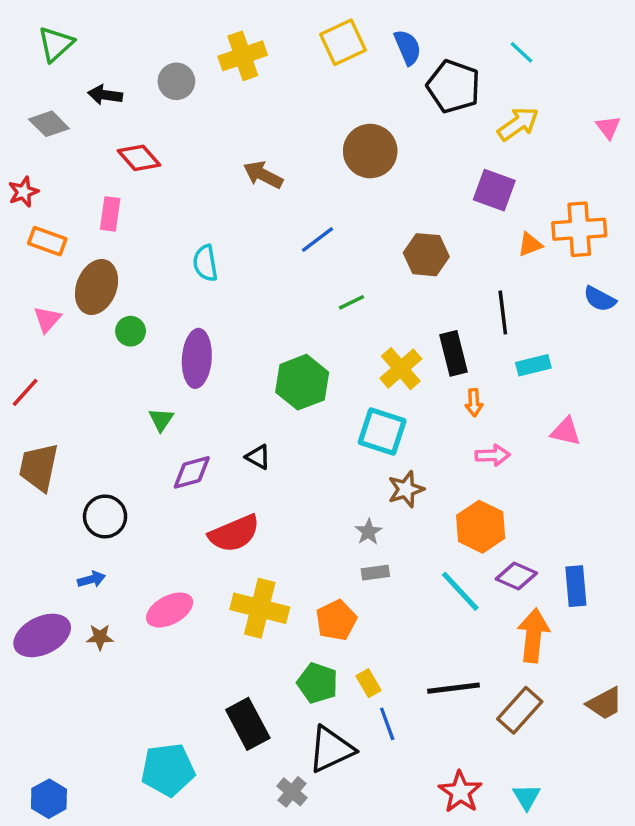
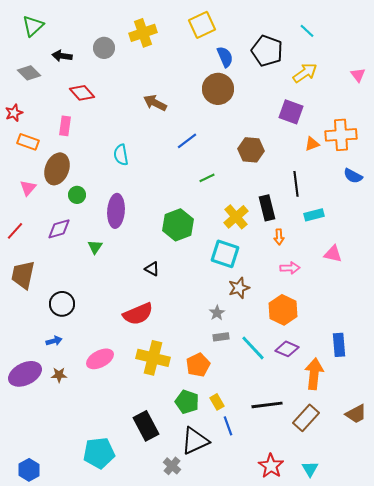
blue semicircle: (408, 47) -> (225, 57), moved
purple diamond: (192, 472) -> (59, 229), moved
purple diamond: (516, 576) -> (287, 349), moved
cyan line: (460, 591) -> (253, 348), moved

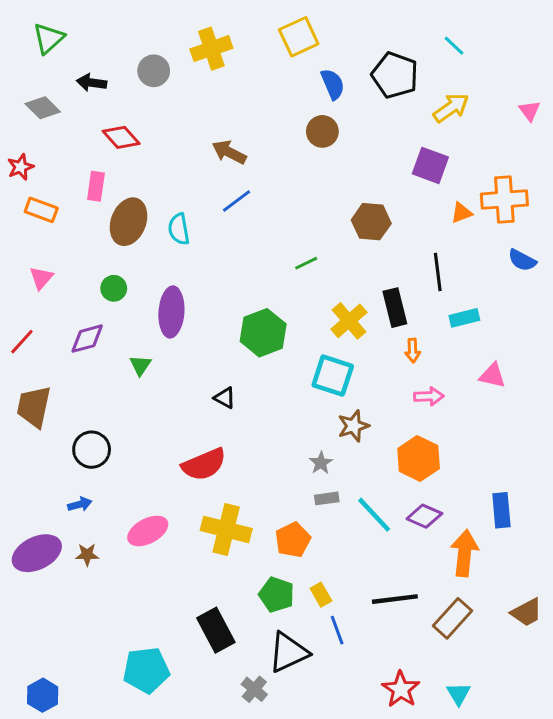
brown circle: (218, 89) -> (322, 131), size x0.7
blue line: (187, 141) -> (237, 201), moved
brown ellipse: (57, 169) -> (129, 222), moved

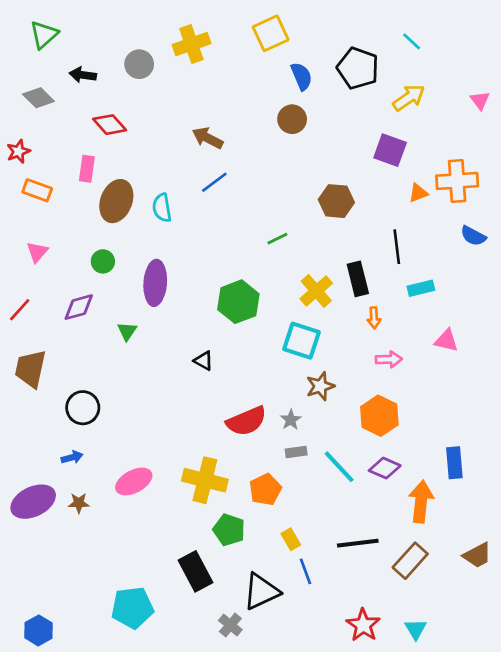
red semicircle: (204, 464) -> (246, 421), moved
green pentagon: (276, 595) -> (229, 530), moved

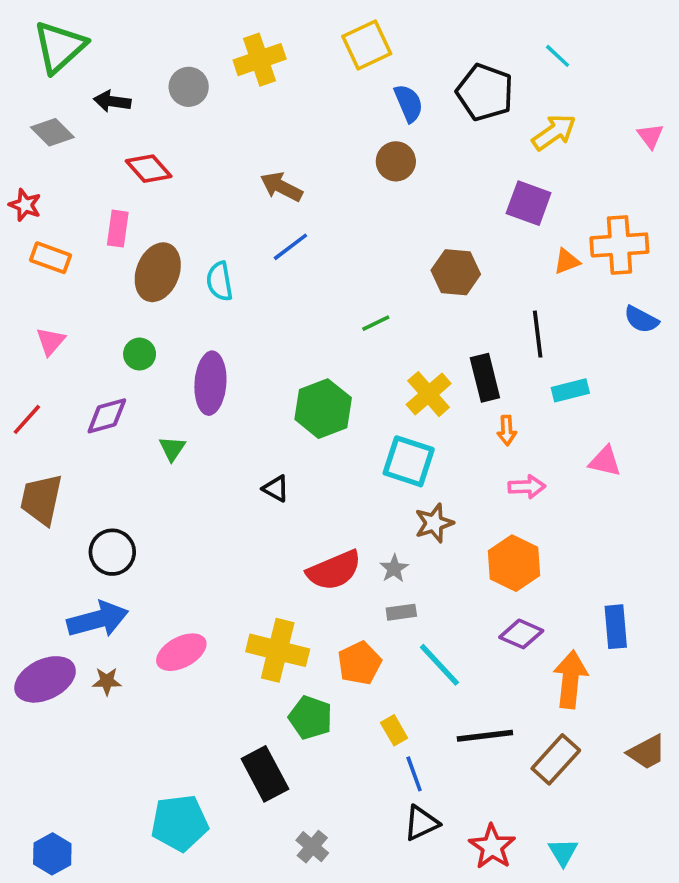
green triangle: (44, 35) -> (60, 47), size x1.4
red star: (18, 151) -> (25, 205), turned -30
blue arrow: (72, 457) -> (98, 619), size x2.0
cyan line: (339, 467) -> (439, 665), moved
black triangle: (261, 592) -> (421, 823), moved, size x0.7

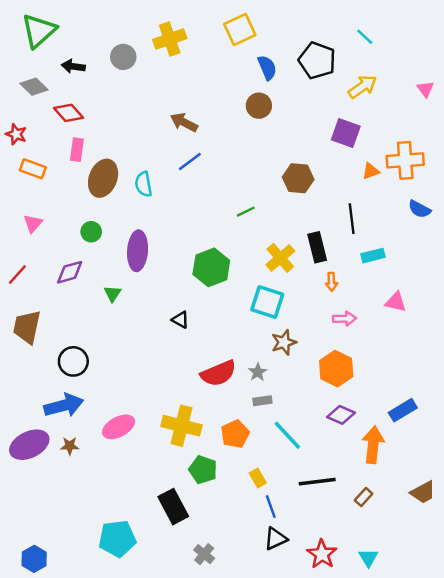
red diamond: (149, 169) -> (69, 113), moved
blue rectangle: (616, 627) -> (403, 410), turned 64
brown rectangle: (556, 759) -> (364, 497), size x0.6

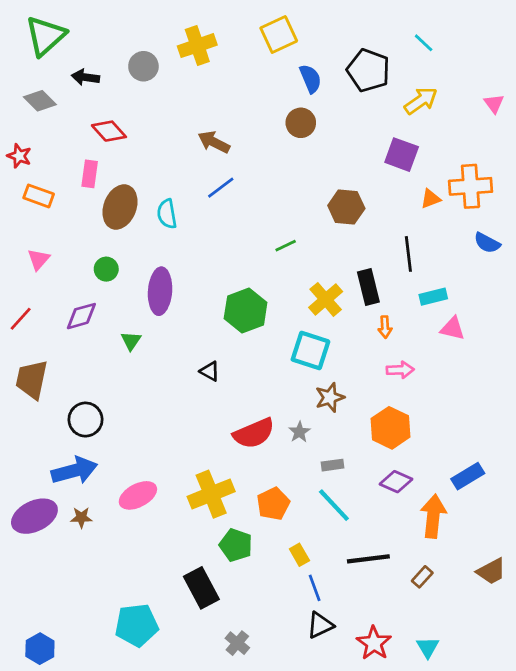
red diamond: (69, 113) -> (109, 131), moved
pink triangle: (396, 302) -> (453, 328), moved
gray rectangle: (262, 401) -> (333, 465), moved
yellow cross: (182, 426) -> (211, 494), turned -36

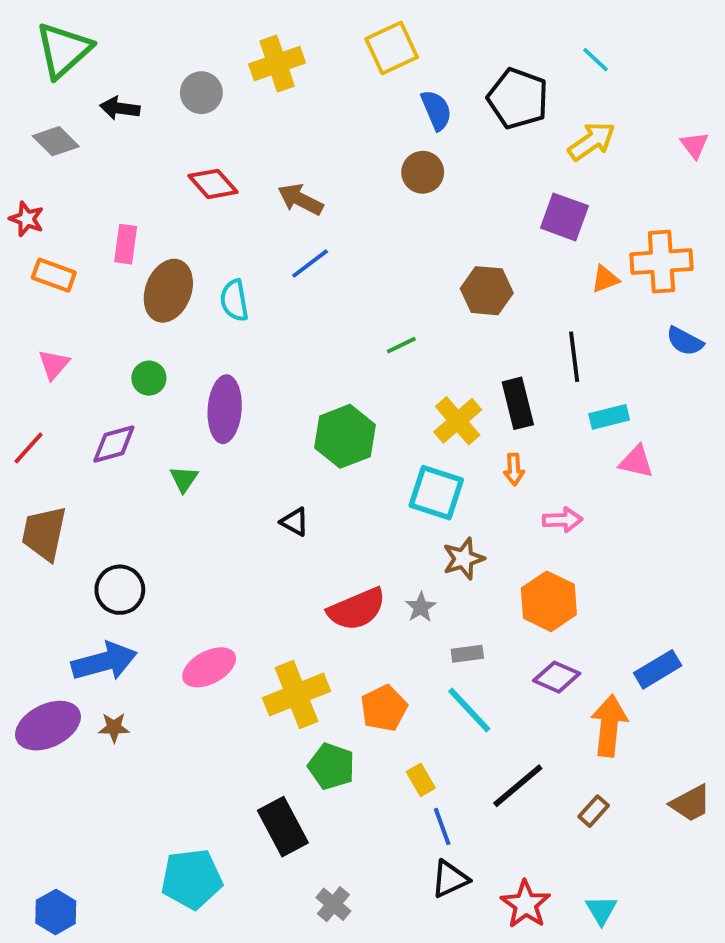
red diamond: (109, 131) -> (213, 184), moved
orange arrow: (385, 327) -> (514, 469), moved
pink ellipse: (138, 495) -> (209, 667), moved
black line: (368, 559) -> (518, 786), turned -33

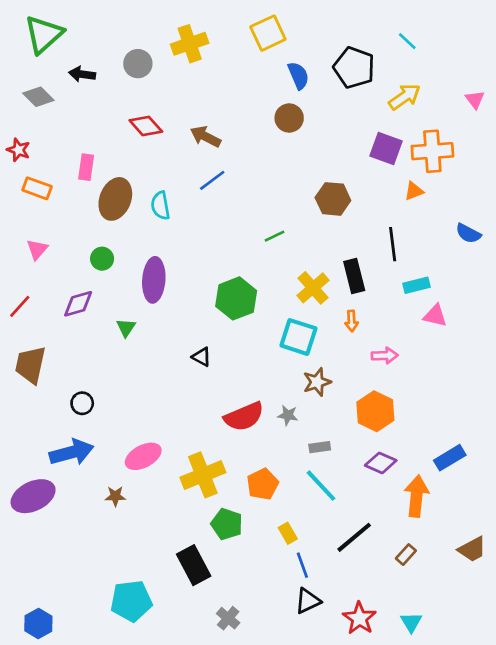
orange cross: (661, 262) -> (432, 151), moved
black circle: (120, 590) -> (82, 403), size x0.7
gray star: (421, 607) -> (288, 415), turned -30
brown star: (114, 728) -> (115, 496), moved

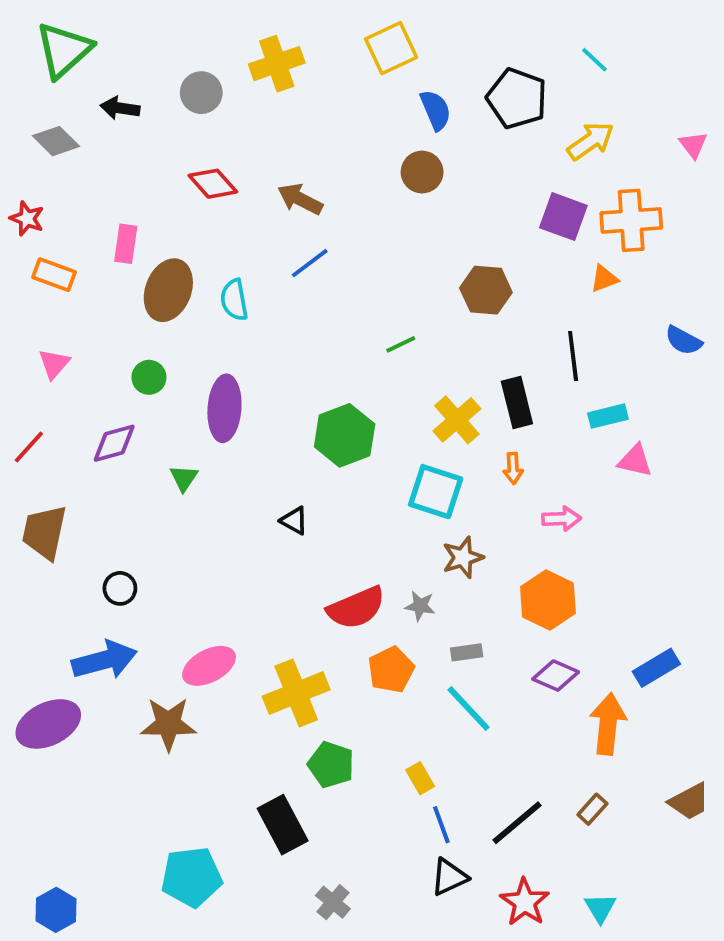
orange pentagon: (263, 484) -> (391, 670), moved
brown star: (115, 496) -> (168, 724), size x1.8
black line: (354, 537) -> (517, 823), moved

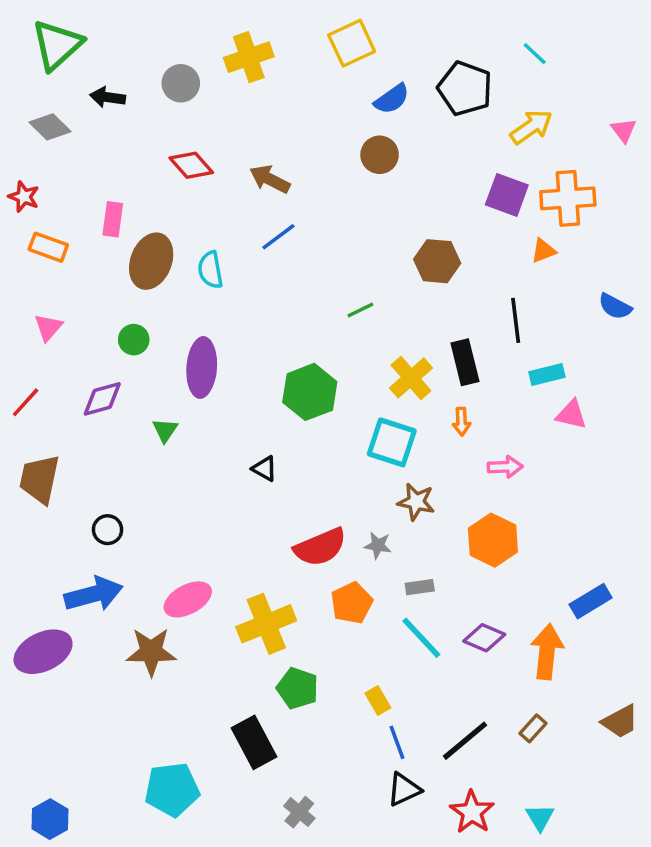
blue semicircle: (436, 110) -> (392, 99), turned 78
brown star: (463, 557) -> (416, 502), turned 30
purple diamond: (556, 676) -> (484, 638), moved

